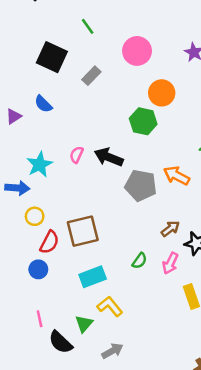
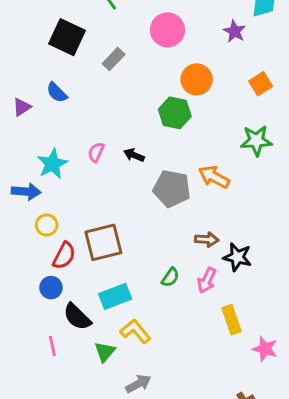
black arrow: (109, 157) -> (134, 155), size x0.6
brown arrow: (170, 229) -> (207, 240), turned 42
black semicircle: (61, 342) -> (77, 317), moved

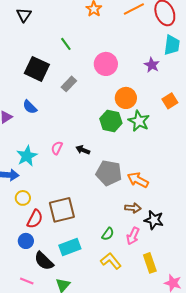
green star: (256, 141) -> (139, 121), moved, turned 30
orange arrow: (214, 177) -> (138, 180), moved
yellow L-shape: (135, 331) -> (111, 261), moved
pink line: (52, 346) -> (27, 281), turned -56

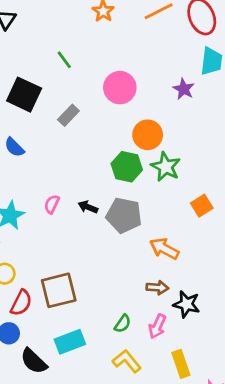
orange square: (170, 101) -> (202, 206), moved
gray pentagon: (109, 173) -> (124, 215), moved

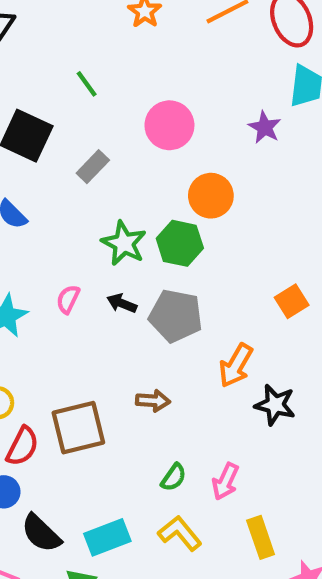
green star: (166, 167) -> (124, 243), moved
orange arrow: (164, 249) -> (236, 365), turned -88
brown arrow: (157, 288) -> (153, 401), moved
black star: (186, 304) -> (275, 405), moved
cyan rectangle: (70, 342) -> (107, 537), moved

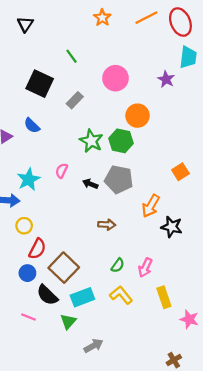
black arrow: (122, 303) -> (90, 184), moved
brown square: (78, 428) -> (64, 268), moved, turned -32

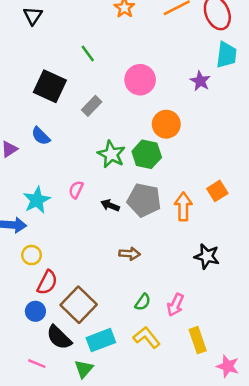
orange arrow: (151, 206) -> (183, 207), moved, turned 150

